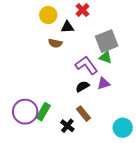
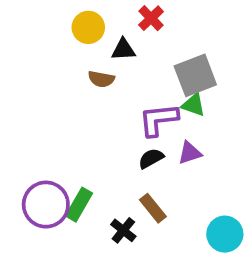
purple L-shape: (86, 65) -> (158, 120), turned -60

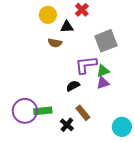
green triangle: (193, 105) -> (103, 71), moved, turned -40
black semicircle: (151, 158) -> (73, 86), moved
green rectangle: (79, 205) -> (43, 111), turned 54

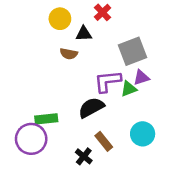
purple triangle: (103, 83) -> (141, 78), moved
black semicircle: (73, 86) -> (91, 108), size x1.5
green rectangle: (43, 111) -> (46, 119), moved
cyan circle: (122, 127) -> (143, 134), moved

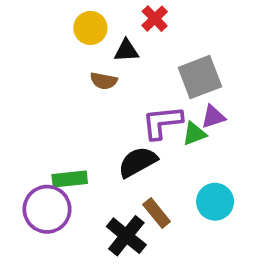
black cross: (84, 156) -> (126, 236), size x1.5

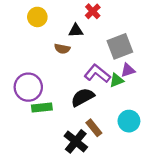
yellow circle: (90, 28) -> (37, 17), moved
purple L-shape: (162, 122) -> (97, 74), turned 45
purple circle: (47, 209) -> (28, 87), moved

